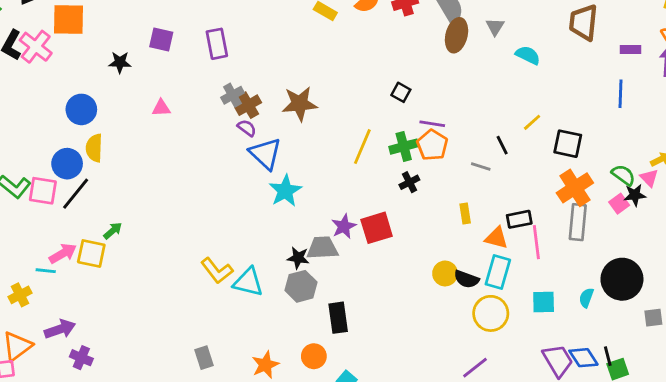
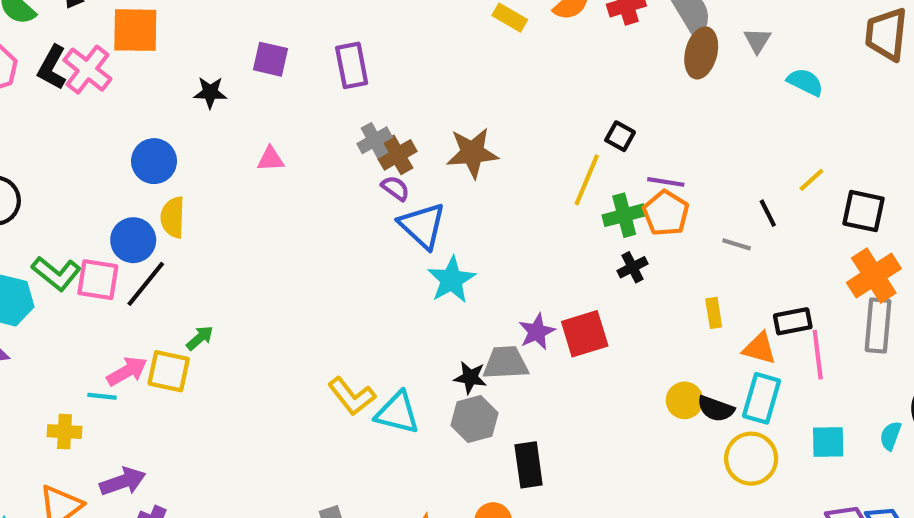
yellow line: (362, 147) -> (587, 180), moved
yellow cross: (20, 295) -> (65, 432), turned 30

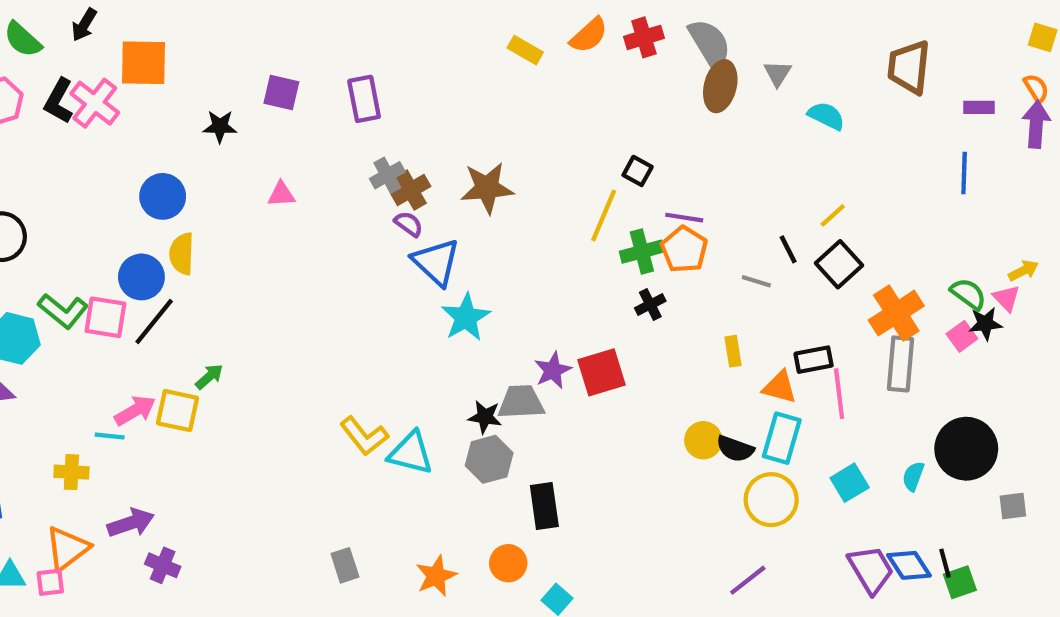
black square: (863, 211) -> (839, 264), moved, turned 36
cyan square: (828, 442) -> (850, 483), turned -30

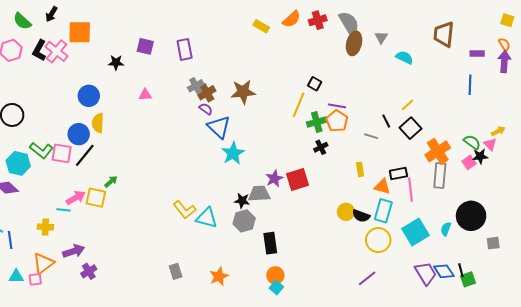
cyan square: (850, 483) -> (416, 232), size x1.5
orange circle: (508, 563) -> (275, 275), moved
purple cross: (163, 565) -> (89, 271), turned 35

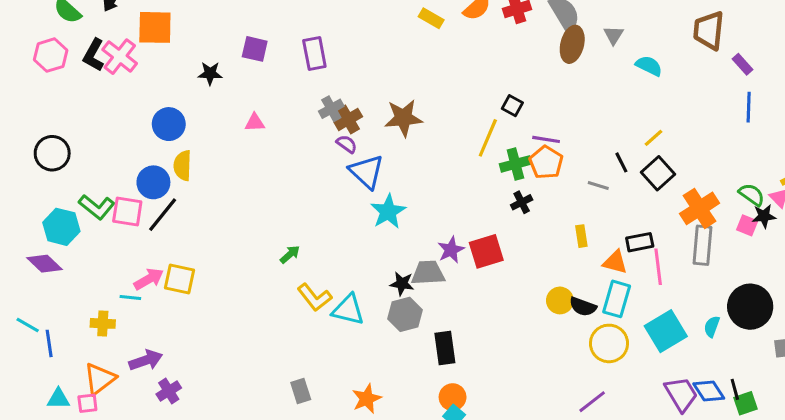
purple rectangle: (477, 53) -> (742, 64), moved, turned 48
pink square: (469, 162) -> (747, 225), turned -32
green arrow: (111, 182) -> (290, 254), moved

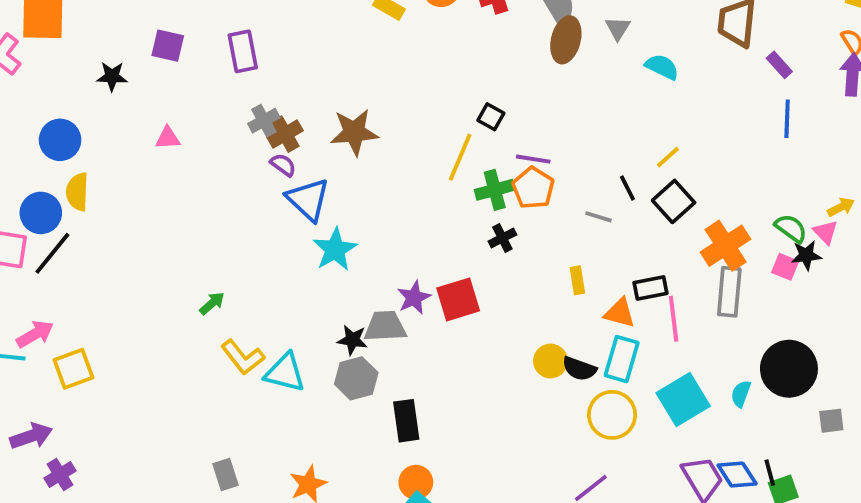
yellow square: (179, 279) -> (73, 369), moved, turned -32

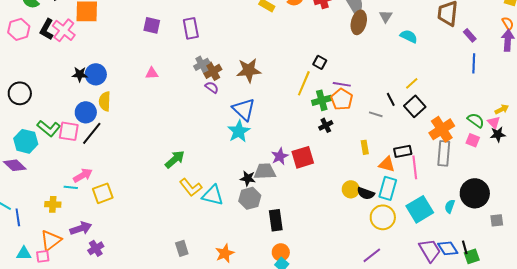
black star: (112, 76) -> (80, 74), moved
blue triangle: (308, 199) -> (244, 109), moved
black star: (806, 255) -> (498, 134), moved
green arrow: (212, 303) -> (175, 159), size x1.5

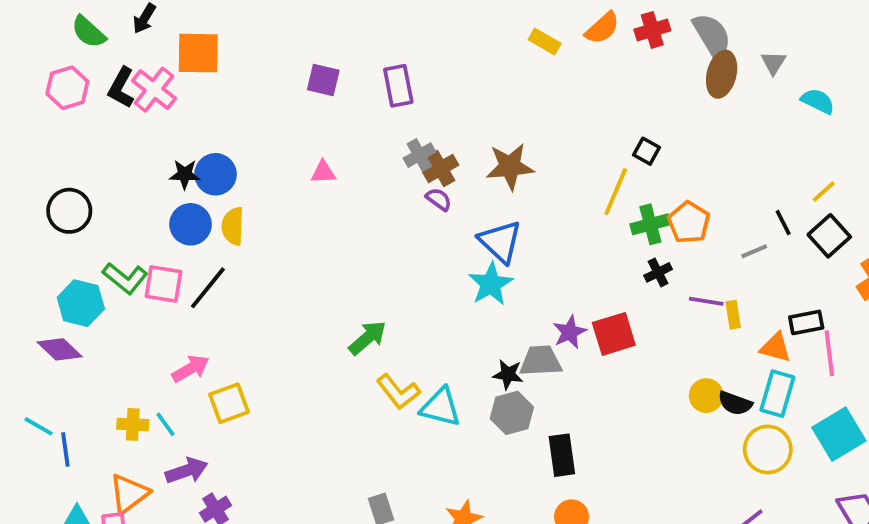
purple line: (342, 84) -> (706, 301), moved
blue circle: (86, 112) -> (190, 224), moved
gray line: (376, 114) -> (754, 251), turned -40
cyan line: (71, 187) -> (165, 424), moved, turned 48

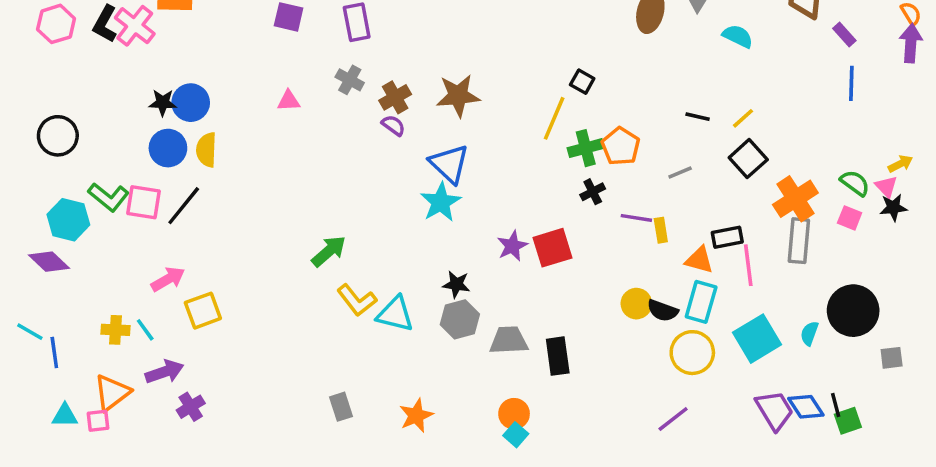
gray cross: (419, 155) -> (350, 80), moved, turned -32
black line: (783, 222) -> (698, 117), moved, turned -50
gray trapezoid: (541, 361) -> (509, 340), moved
black rectangle: (562, 455) -> (558, 356), moved

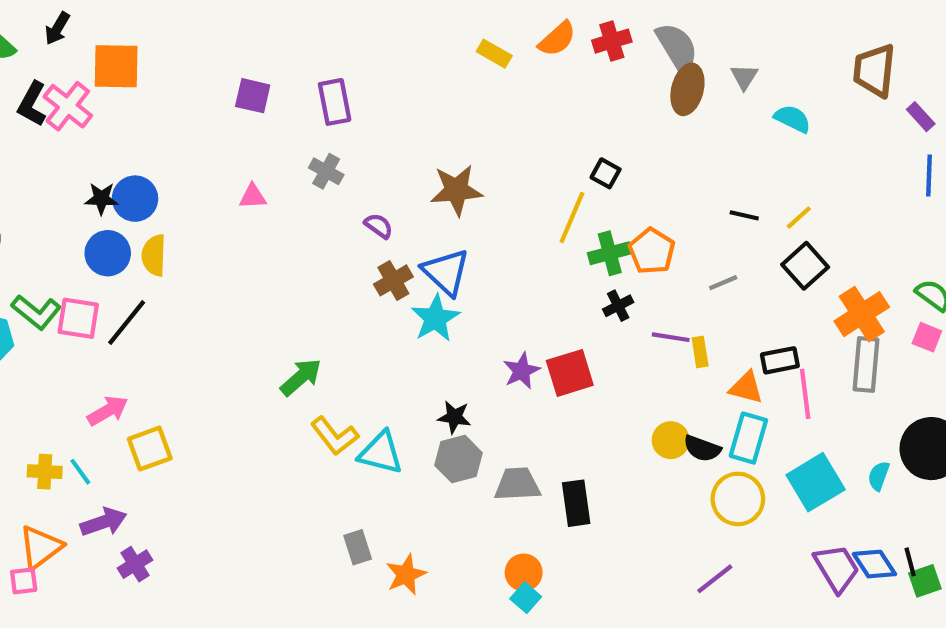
brown cross: (395, 97) -> (393, 280), moved
gray rectangle: (341, 407) -> (358, 547), moved

